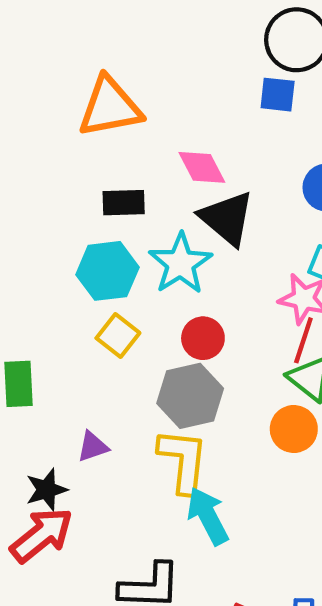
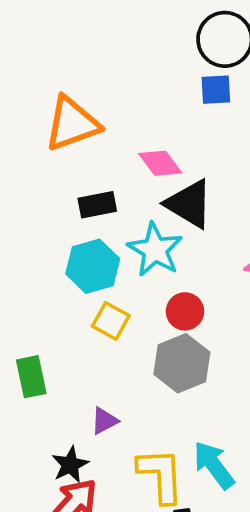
yellow L-shape: (183, 461) -> (161, 475), moved

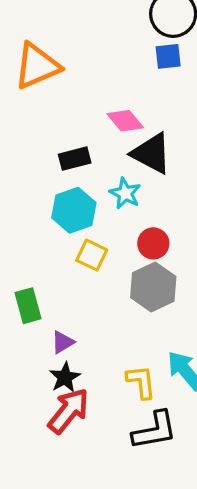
orange triangle: (72, 124) -> (37, 66), moved
cyan star: (155, 250) -> (125, 193), size x0.7
purple triangle: (104, 421) -> (63, 342), moved
yellow L-shape: (161, 475) -> (141, 382), size x0.7

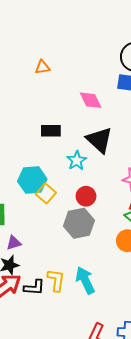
orange triangle: (37, 66) -> (42, 67), size x0.5
pink diamond: (125, 121) -> (91, 100), moved
cyan hexagon: (74, 210) -> (32, 180), moved
black L-shape: (155, 430) -> (34, 287), moved, size x0.7

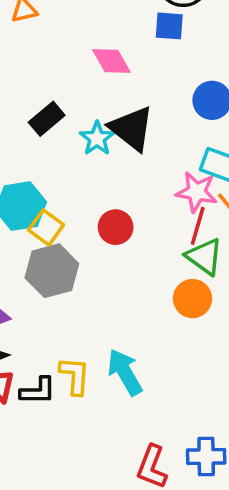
black rectangle: (51, 131) -> (47, 119), turned -36
cyan star: (77, 161) -> (97, 138), moved
gray hexagon: (79, 223) -> (52, 271), moved

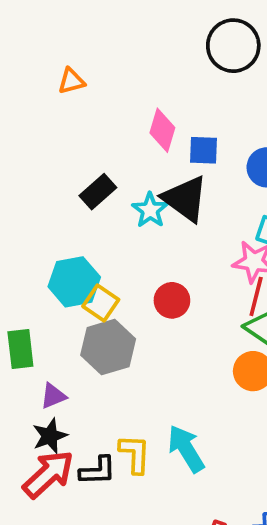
blue square: (169, 26) -> (204, 150), moved
pink diamond: (111, 61) -> (162, 130), turned 48

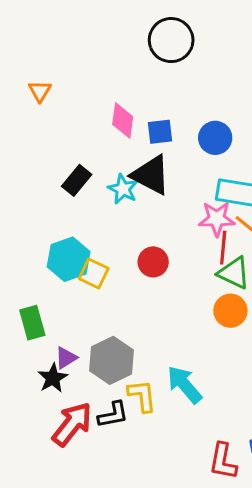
orange triangle: (71, 81) -> (40, 91), turned -35
gray hexagon: (108, 347) -> (112, 360), moved
black star: (50, 436) -> (53, 378), moved

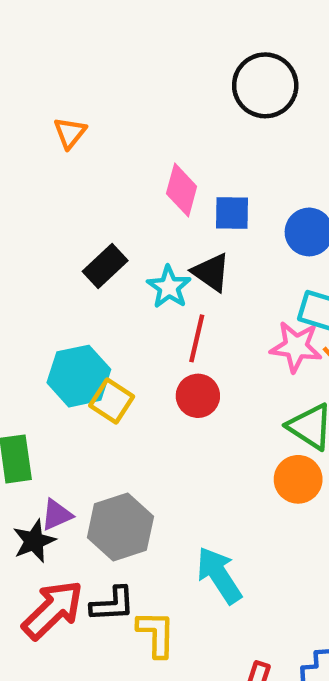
black triangle: (151, 175) -> (211, 272), size x0.7
red line: (223, 248) -> (197, 338), moved
yellow L-shape: (142, 396) -> (156, 634), moved

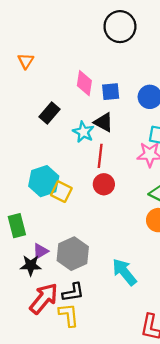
black rectangle: (105, 266) -> (49, 113), moved
black star: (34, 541) -> (31, 265), turned 30
yellow L-shape: (156, 634) -> (69, 315), moved

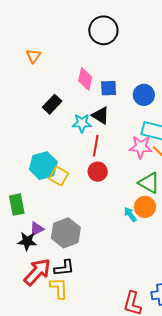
black circle: (120, 27) -> (103, 30), moved
cyan star: (83, 132) -> (82, 123), turned -30
cyan arrow: (124, 272) -> (130, 214), moved, size x0.6

